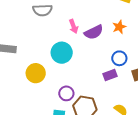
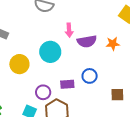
blue circle: (119, 58) -> (90, 76), moved
purple rectangle: (110, 75) -> (67, 84), moved

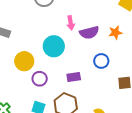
blue circle: (90, 76) -> (101, 61), moved
purple circle: (43, 92) -> (40, 79), moved

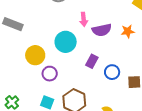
blue circle: (101, 61) -> (112, 72), moved
purple rectangle: (74, 77) -> (92, 61), moved, turned -56

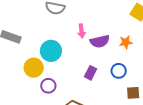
cyan circle: (66, 42) -> (51, 51), moved
blue circle: (112, 72) -> (119, 71), moved

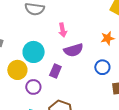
purple semicircle: (100, 41) -> (74, 50), moved
purple rectangle: (90, 73) -> (55, 71), moved

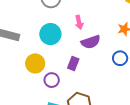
cyan circle: (34, 52) -> (50, 34), moved

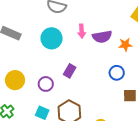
purple semicircle: (91, 42) -> (102, 37), moved
yellow circle: (35, 63) -> (15, 80), moved

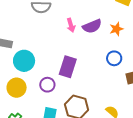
cyan circle: (52, 38) -> (24, 61), moved
purple rectangle: (70, 71) -> (68, 67), size x1.5

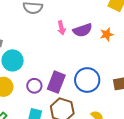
blue circle: (114, 58) -> (87, 80), moved, size x1.6
purple rectangle: (68, 67) -> (56, 82), moved

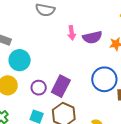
blue circle: (87, 80) -> (104, 79), moved

